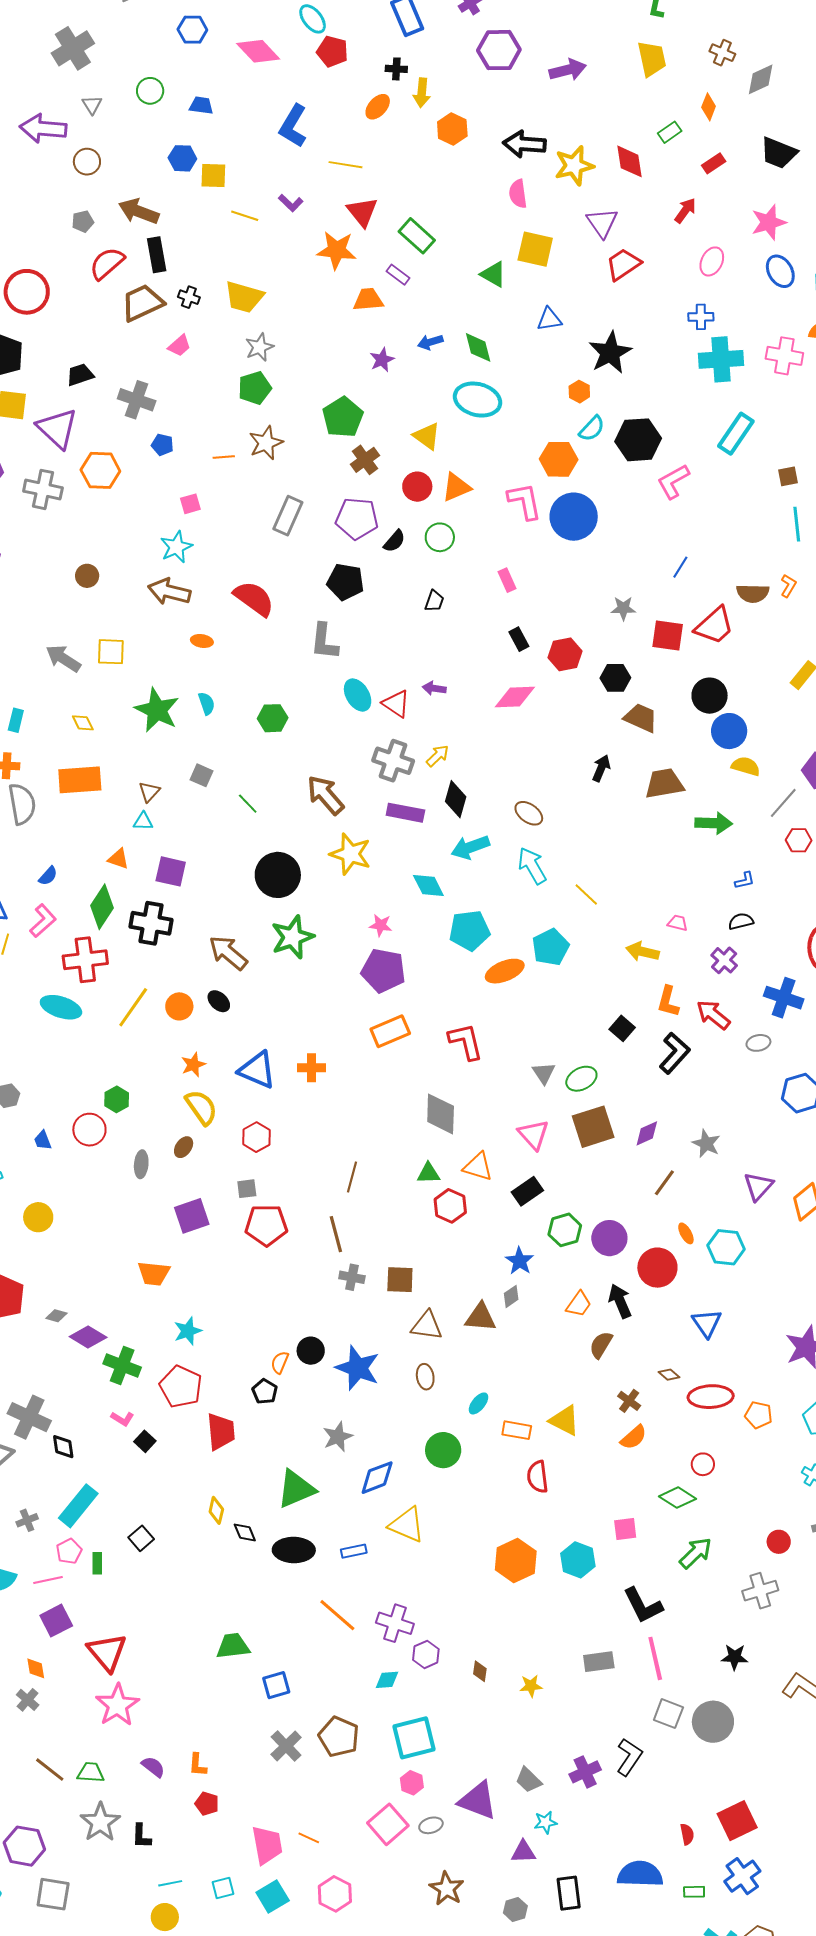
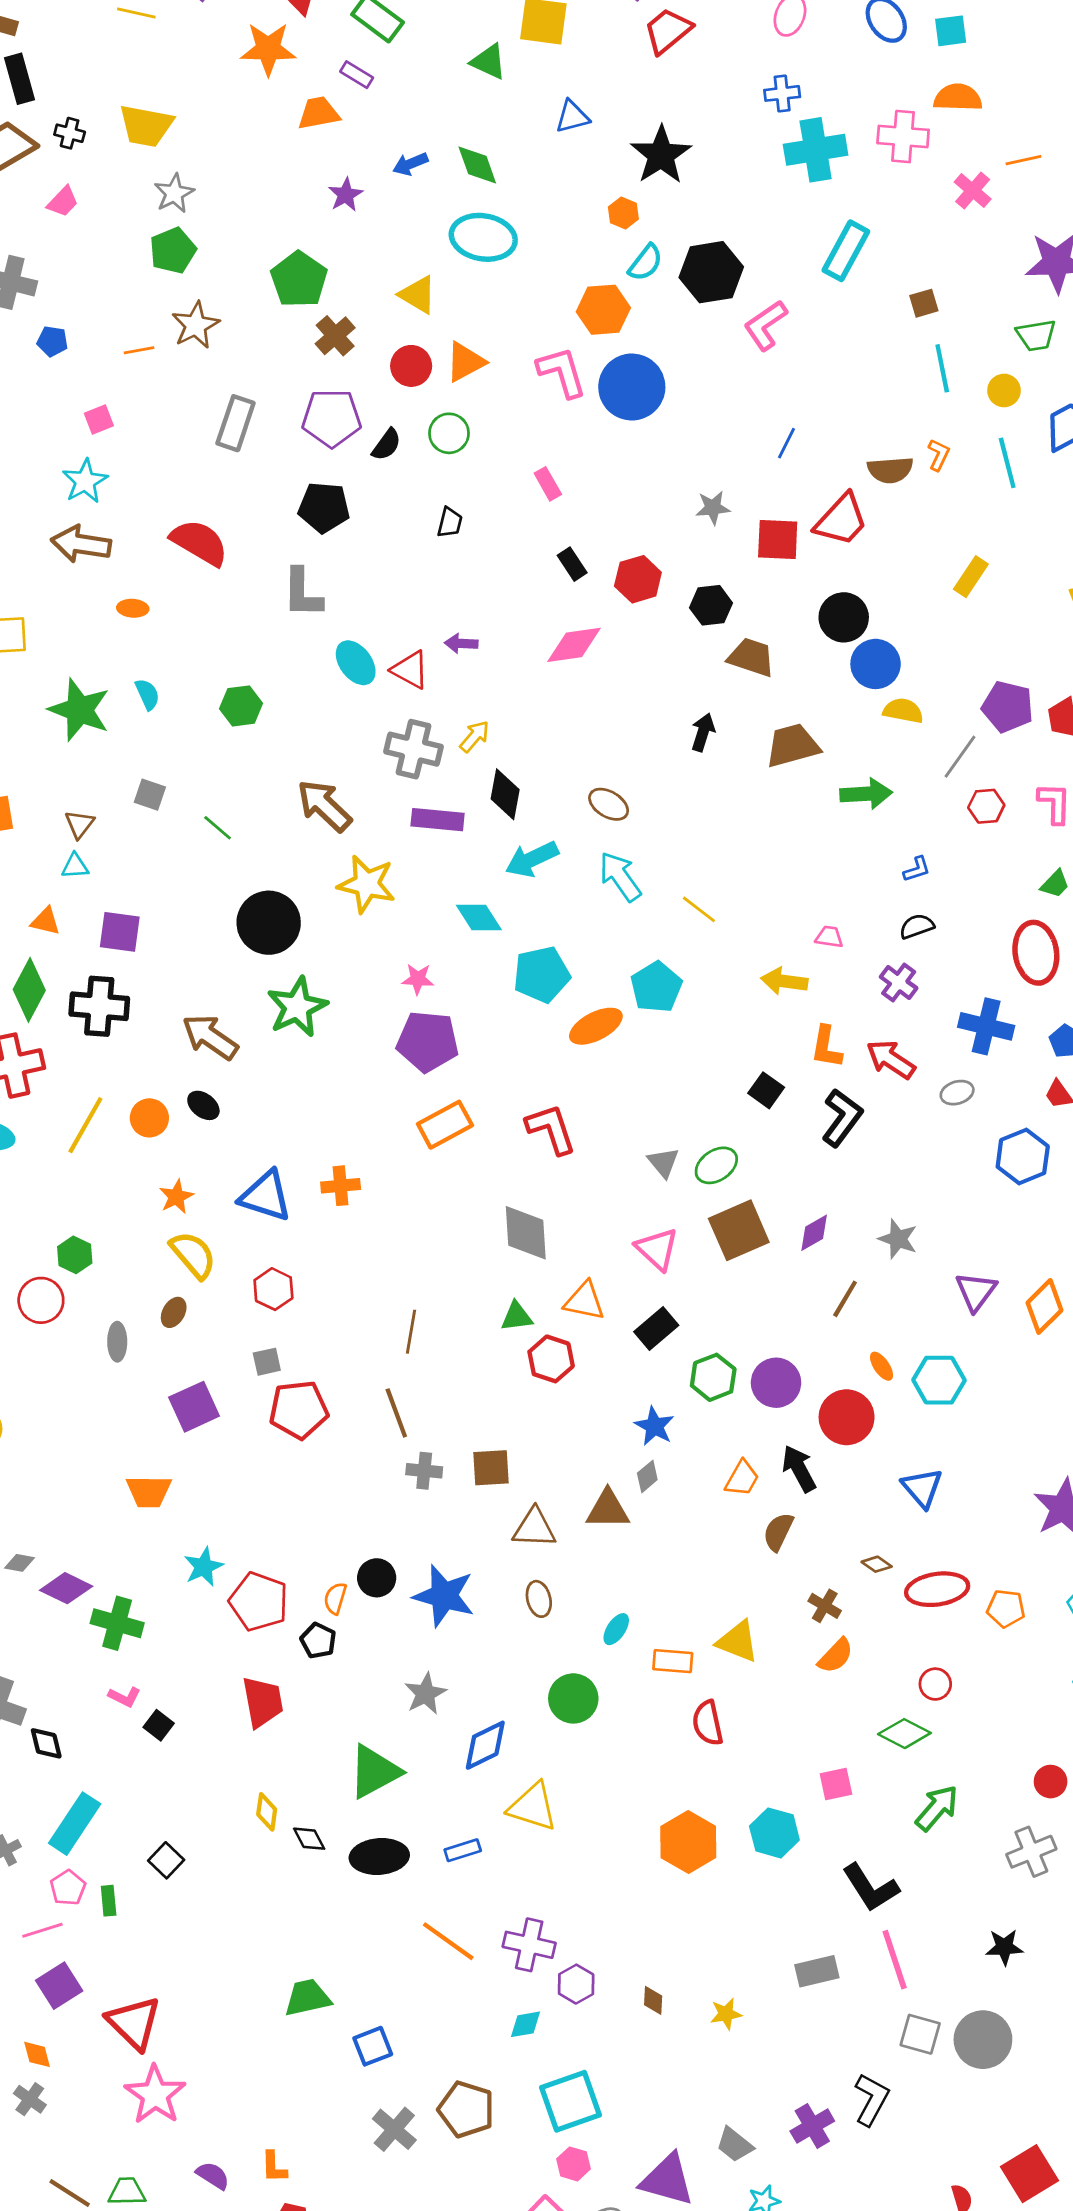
red pentagon: (181, 1387) -> (259, 1602), moved

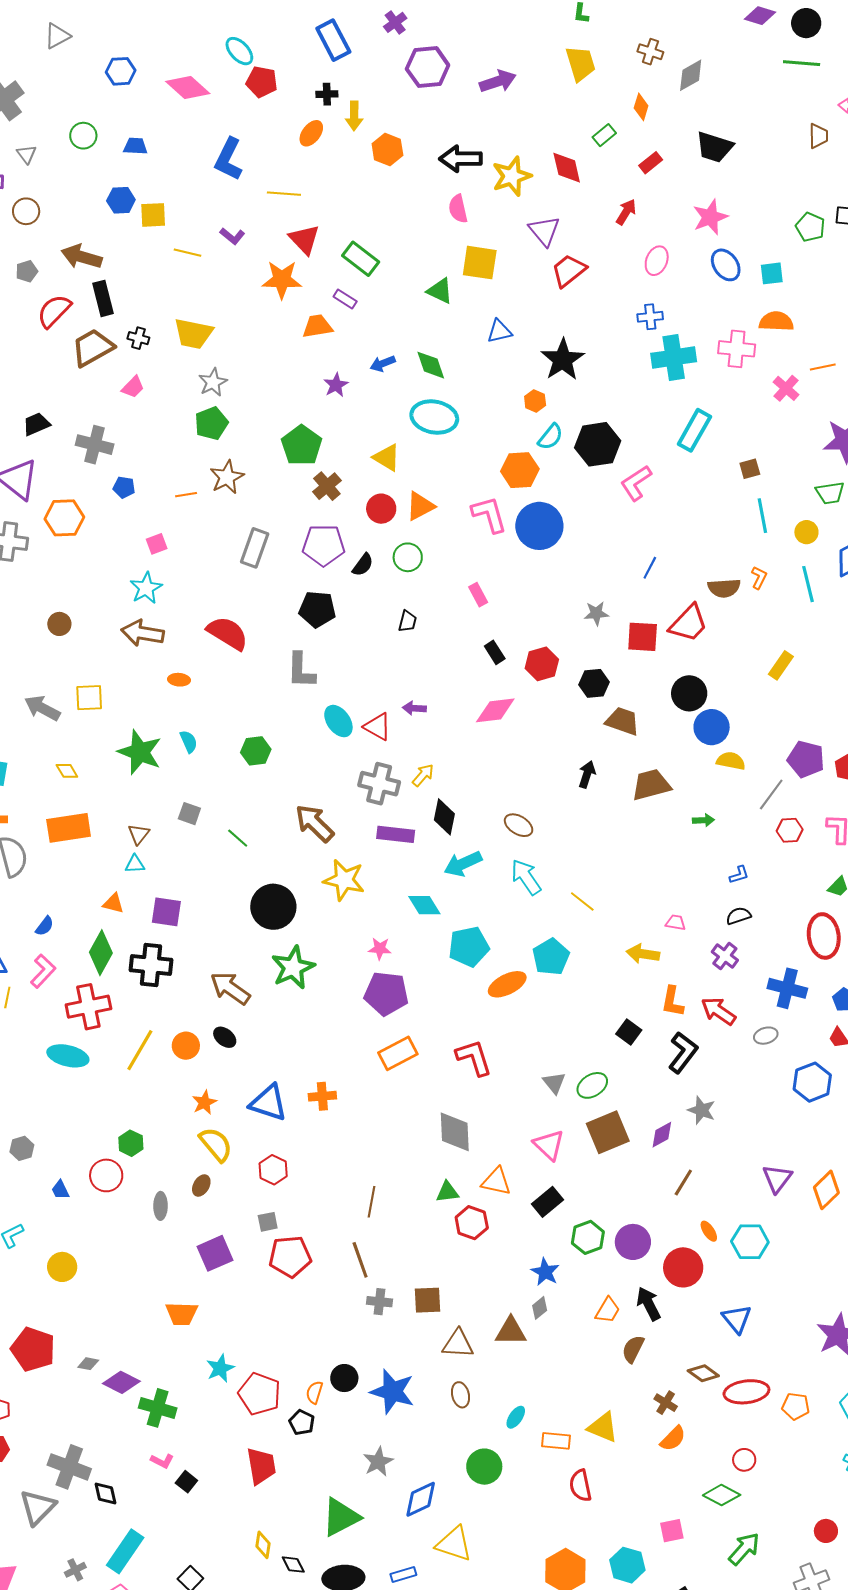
green arrow: (866, 794) -> (703, 820), size x0.6
gray star: (898, 1239) -> (702, 1110), moved
brown diamond: (877, 1564) -> (703, 1373), size x1.4

